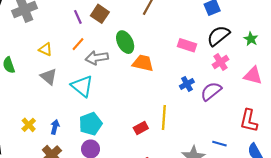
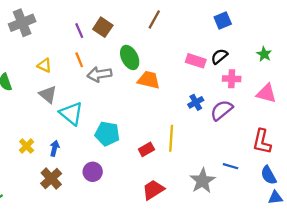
black semicircle: (218, 36) -> (219, 56), moved, size x0.7
orange line: (78, 44) -> (79, 60), turned -64
pink cross: (220, 62) -> (232, 79), turned 35
cyan triangle: (82, 86) -> (71, 114), moved
cyan pentagon: (91, 124) -> (107, 134), moved, turned 30

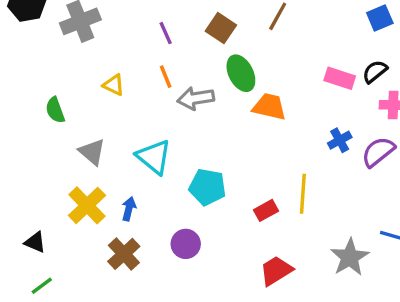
brown square: (103, 27) -> (221, 28), moved
gray triangle: (48, 94) -> (92, 152), moved
yellow cross: (27, 146) -> (87, 205), size x1.6

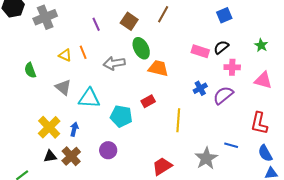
orange line: (166, 77) -> (83, 52), moved
gray triangle: (92, 152) -> (63, 87), moved
cyan triangle: (154, 157) -> (89, 98), turned -35
red rectangle: (266, 210) -> (148, 101), moved
black triangle: (35, 242) -> (50, 156), moved, turned -32

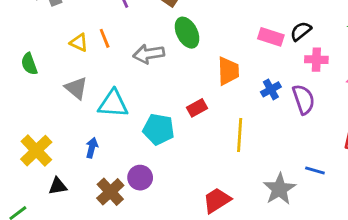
orange trapezoid: (158, 68) -> (228, 71), moved, turned 75
purple semicircle: (223, 95) -> (304, 99), turned 110
yellow cross: (49, 127) -> (36, 151), moved
brown cross: (71, 156) -> (110, 192), moved

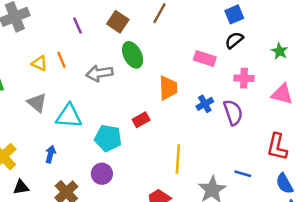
black semicircle: (301, 31) -> (234, 40), moved
yellow line: (240, 135) -> (178, 159), moved
purple circle: (140, 178) -> (102, 174), moved

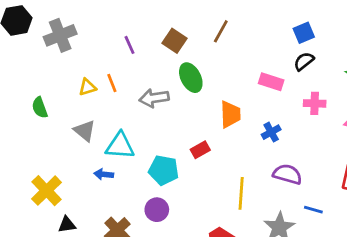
yellow triangle: (39, 63) -> (87, 87), turned -42
purple semicircle: (233, 112) -> (287, 174), moved, turned -55
blue arrow: (50, 154) -> (104, 174), moved, turned -98

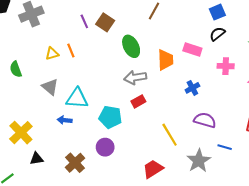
brown square: (174, 41) -> (105, 22), moved
gray arrow: (154, 98) -> (135, 78), moved
orange trapezoid: (230, 114) -> (165, 60), moved
yellow line: (241, 193) -> (170, 135), turned -35

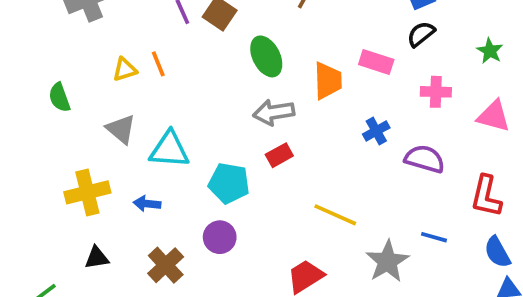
blue arrow: (65, 120) -> (147, 204), moved
purple semicircle: (205, 120) -> (425, 159), moved
yellow cross: (21, 133) -> (87, 192), moved, turned 30
yellow line: (170, 135) -> (335, 215), turned -35

